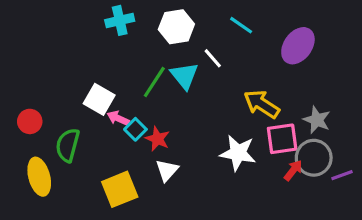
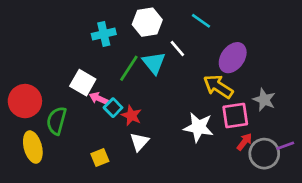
cyan cross: (120, 20) -> (104, 34), moved
purple ellipse: (298, 46) -> (233, 58), moved
red circle: (30, 121) -> (25, 101), size x1.6
gray circle: (314, 158) -> (264, 154), moved
yellow square: (120, 189) -> (100, 158), size x0.6

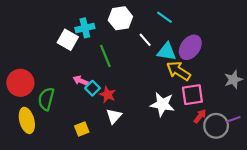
cyan triangle: (154, 63) -> (167, 52), moved, turned -42
green line: (129, 68) -> (105, 56), turned -55
white square: (83, 83) -> (68, 40), moved
gray star: (264, 100) -> (233, 80), moved, turned 30

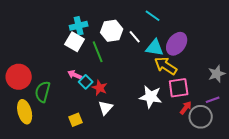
white hexagon: (120, 18) -> (112, 31), moved
white square: (68, 40) -> (75, 42), moved
purple line: (233, 119) -> (213, 100), moved

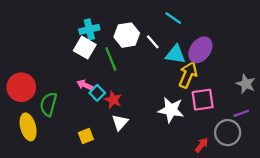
yellow arrow: (166, 66) -> (188, 75), turned 80
gray star: (217, 74) -> (246, 84), turned -30
red arrow: (186, 108) -> (202, 145), moved

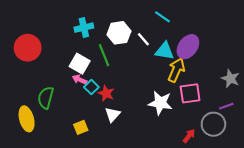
white square: (85, 48) -> (80, 64), moved
red circle: (21, 87) -> (28, 48), moved

